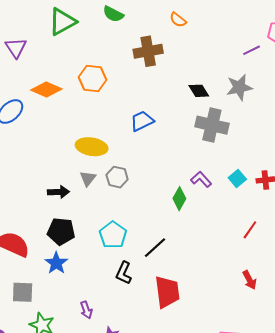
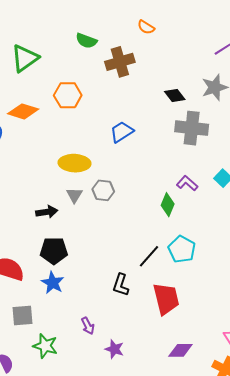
green semicircle: (113, 14) -> (86, 41), moved
green triangle: (62, 22) -> (25, 58), moved
cyan pentagon: (113, 235) -> (182, 249), moved

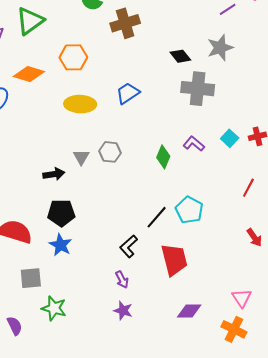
yellow ellipse: (75, 163) -> (80, 104), moved
green diamond: (168, 205) -> (163, 157), moved
black L-shape: (121, 285) -> (129, 246), turned 30
purple arrow: (88, 326) -> (122, 280), moved

